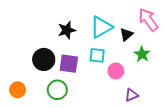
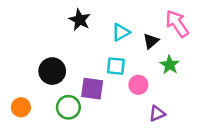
cyan triangle: (101, 27) -> (121, 32), size x0.7
black star: (67, 30) -> (80, 20), moved, turned -30
purple square: (69, 64) -> (92, 89), moved

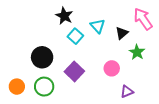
cyan triangle: (121, 32) -> (98, 26), turned -42
cyan square: (116, 66) -> (75, 36), moved, turned 35
purple square: (92, 89) -> (74, 71), turned 36
green circle: (68, 107) -> (44, 87), moved

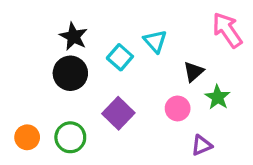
black star: (64, 16) -> (74, 36), moved
black triangle: (122, 33) -> (194, 72), moved
green star: (137, 52) -> (218, 97), moved
black circle: (42, 57) -> (70, 73), moved

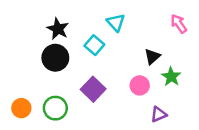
pink arrow: (227, 30) -> (179, 24), size x0.7
cyan triangle: (155, 41) -> (116, 22), moved

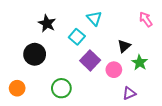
black circle: (55, 58) -> (35, 54), moved
purple square: (93, 89) -> (90, 60), moved
green circle: (55, 108) -> (61, 88), moved

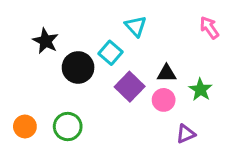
black star: (47, 23) -> (46, 41), moved
black triangle: (124, 46) -> (167, 73), moved, turned 40
black circle: (35, 54) -> (78, 67), moved
green circle: (61, 88) -> (68, 126), moved

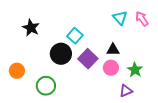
cyan triangle: (136, 26) -> (120, 18), moved
black circle: (78, 67) -> (61, 54), moved
green star: (200, 90) -> (135, 70), moved
orange circle: (25, 126) -> (17, 71), moved

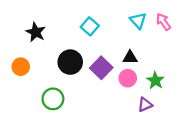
cyan square: (75, 36) -> (90, 26), moved
orange circle: (17, 71) -> (21, 67), moved

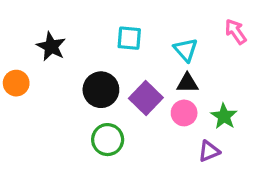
cyan triangle: (138, 21) -> (186, 50), moved
cyan square: (90, 26) -> (129, 38), turned -36
orange circle: (21, 67) -> (16, 83), moved
green circle: (53, 99) -> (108, 140), moved

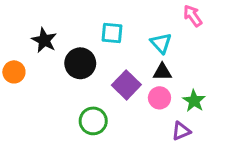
pink arrow: (236, 32) -> (193, 16), moved
black circle: (101, 90) -> (80, 63), moved

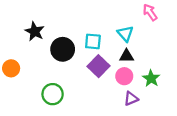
cyan square: (112, 33) -> (93, 41), moved
orange circle: (14, 72) -> (11, 68), moved
green circle: (93, 121) -> (53, 94), moved
purple triangle: (181, 131) -> (131, 99), moved

